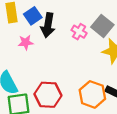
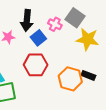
blue square: (33, 16) -> (38, 38), moved
red hexagon: (48, 95) -> (36, 65), moved

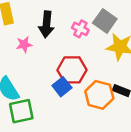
blue square: (38, 38) -> (62, 87), moved
red hexagon: (36, 65) -> (72, 70), moved

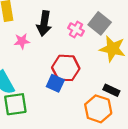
blue square: (62, 87) -> (55, 83), turned -30
orange hexagon: (99, 95) -> (98, 109), moved

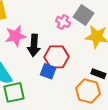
black arrow: (44, 23) -> (34, 45), moved
pink star: (22, 41) -> (16, 36), size x1.5

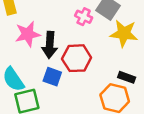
blue square: (48, 71) -> (52, 77), moved

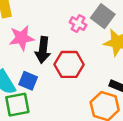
blue square: (52, 77) -> (28, 81), moved

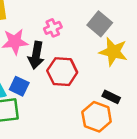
pink cross: (78, 24) -> (53, 28), moved, turned 35

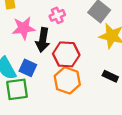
orange hexagon: (97, 117) -> (67, 80), moved

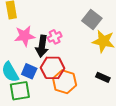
pink cross: (57, 15) -> (55, 37), moved
red hexagon: (66, 54) -> (53, 68), moved

